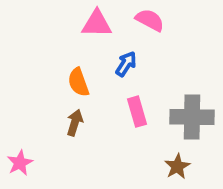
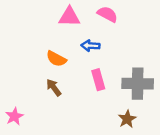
blue arrow: (126, 64) -> (90, 46), turned -120
orange semicircle: (78, 82) -> (56, 59), turned -42
brown arrow: (75, 123) -> (54, 88), turned -54

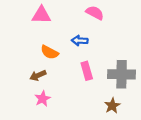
pink triangle: (69, 17) -> (41, 15), moved
brown arrow: (54, 88) -> (38, 75), moved, turned -77
pink star: (14, 116) -> (43, 99), moved

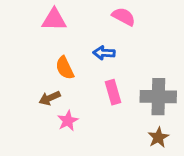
orange semicircle: (50, 52) -> (65, 68), turned 36
pink star: (43, 99) -> (68, 121), moved
brown star: (112, 106) -> (158, 137), moved

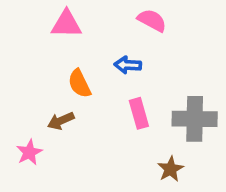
pink star: (68, 121) -> (29, 152), moved
brown star: (158, 137) -> (171, 169), moved

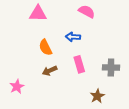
gray cross: (195, 119) -> (111, 68), size x0.7
brown arrow: (61, 121) -> (50, 71), moved

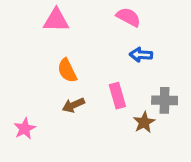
blue arrow: (73, 37) -> (141, 55), moved
brown star: (97, 96) -> (144, 122), moved

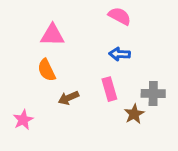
pink triangle: (56, 20) -> (52, 35), moved
blue arrow: (141, 55) -> (120, 54), moved
orange semicircle: (67, 70) -> (47, 70), moved

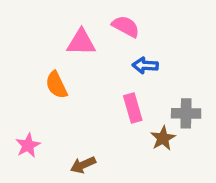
pink semicircle: (120, 16) -> (126, 26), moved
pink triangle: (52, 35) -> (81, 42), moved
brown arrow: (68, 98) -> (83, 165), moved

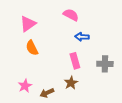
pink triangle: (81, 42) -> (28, 24), moved, turned -36
brown star: (163, 138) -> (71, 83), moved
pink star: (28, 145) -> (25, 86), moved

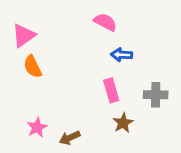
pink triangle: (28, 24) -> (24, 35), moved
orange semicircle: (32, 48) -> (33, 67), moved
brown star: (71, 83) -> (123, 123), moved

